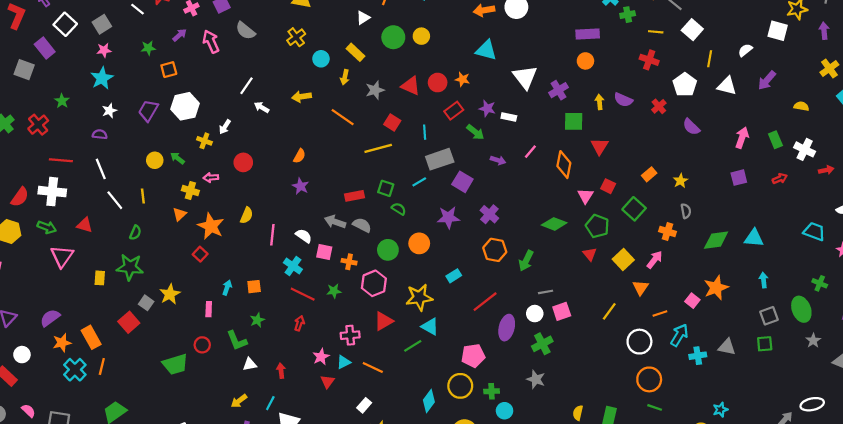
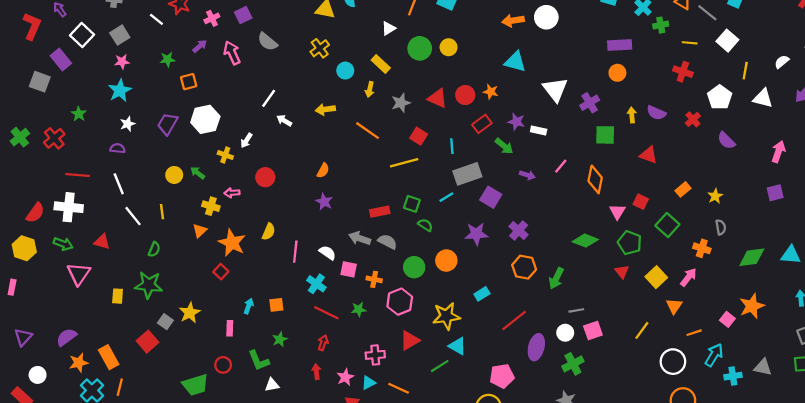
red triangle: (599, 146) -> (649, 155), moved, turned -42
red arrow: (281, 371) -> (316, 372), moved

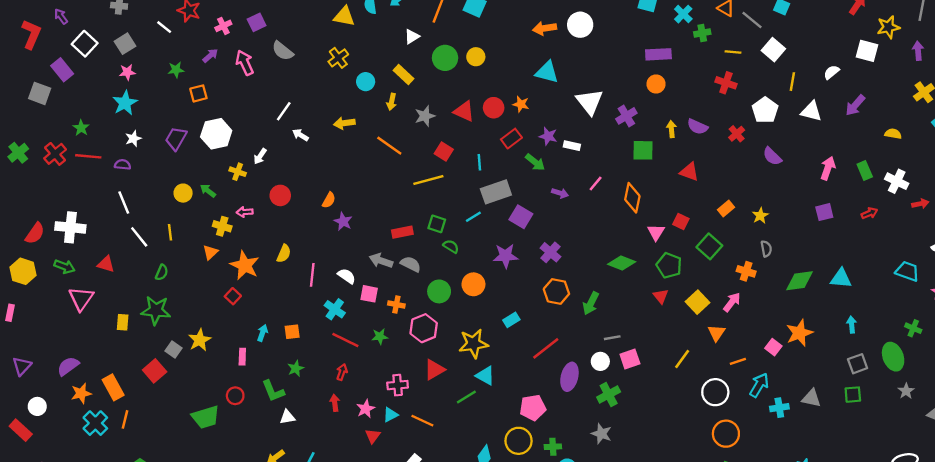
orange semicircle: (323, 171) -> (329, 200), moved
red line: (78, 175) -> (88, 156), moved

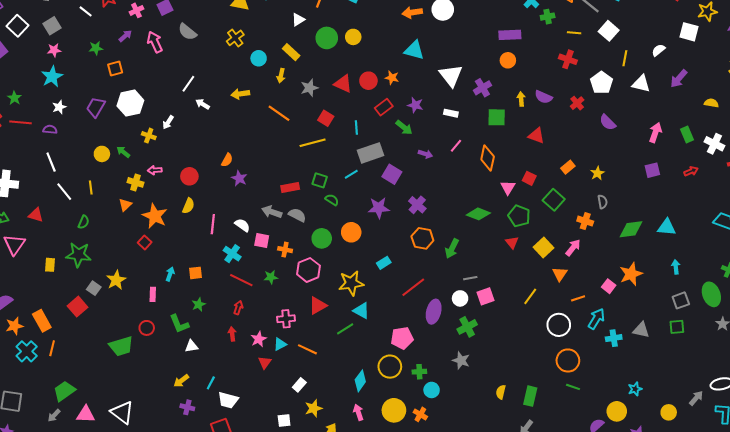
white rectangle: (572, 146) -> (451, 113), moved
red circle: (280, 195) -> (189, 176), moved

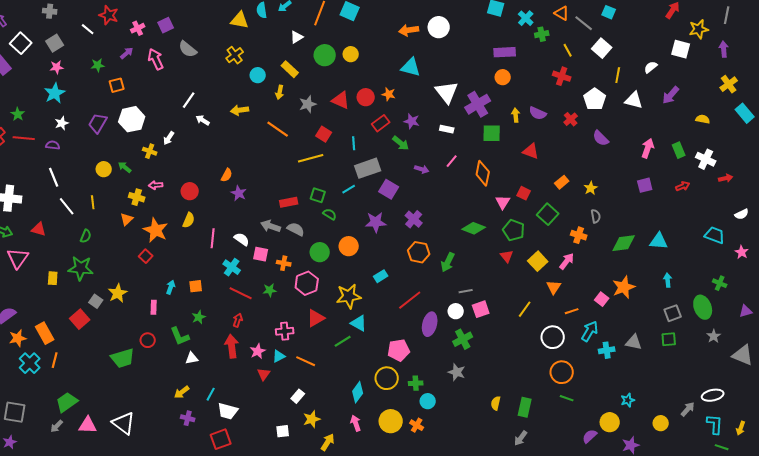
yellow line: (574, 33) -> (568, 50), turned 56
purple cross: (482, 88) -> (478, 104), size x1.4
red arrow: (232, 334) -> (232, 346), size x1.6

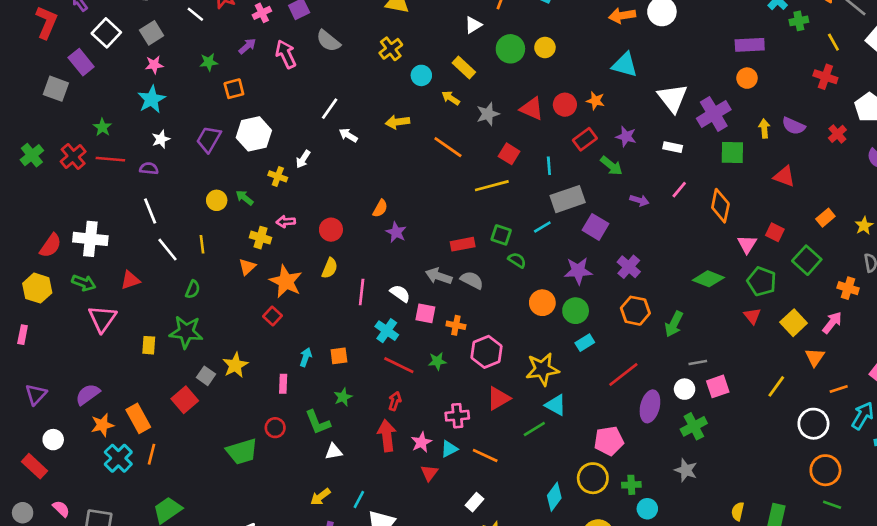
yellow arrow: (280, 92) -> (451, 98), turned 112
red triangle: (39, 229) -> (130, 280), turned -35
green circle: (320, 252) -> (576, 311), moved

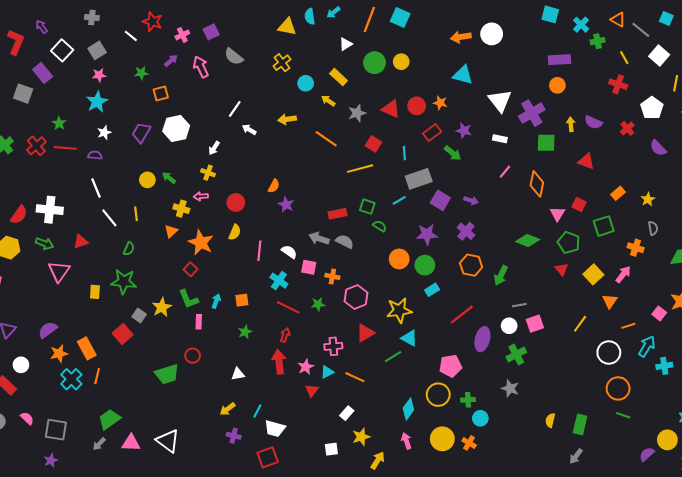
yellow cross: (278, 176) -> (208, 173), moved
purple arrow: (639, 200) -> (471, 200), moved
green square: (807, 260) -> (604, 226), turned 30
green L-shape: (318, 422) -> (188, 299), moved

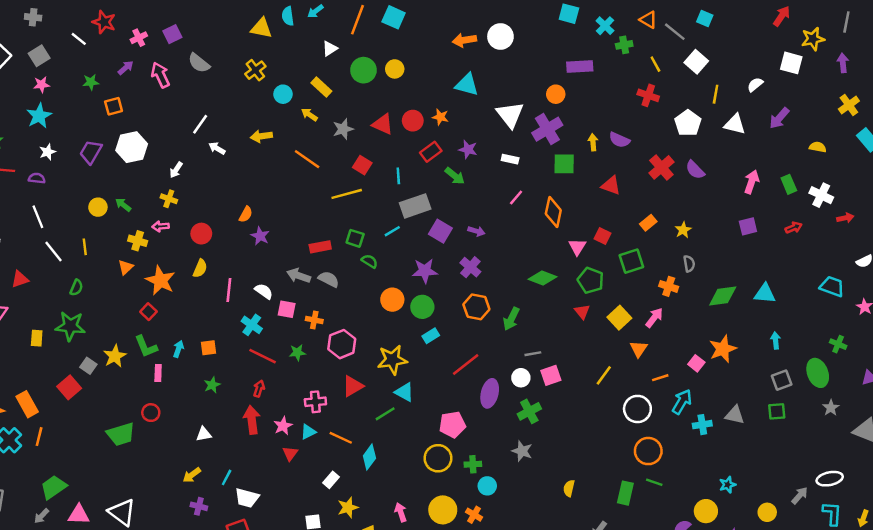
orange circle: (557, 85) -> (556, 94), moved
red cross: (627, 128) -> (661, 167), moved, size x1.5
cyan diamond: (408, 409) -> (369, 457), moved
green rectangle: (580, 424) -> (625, 493), moved

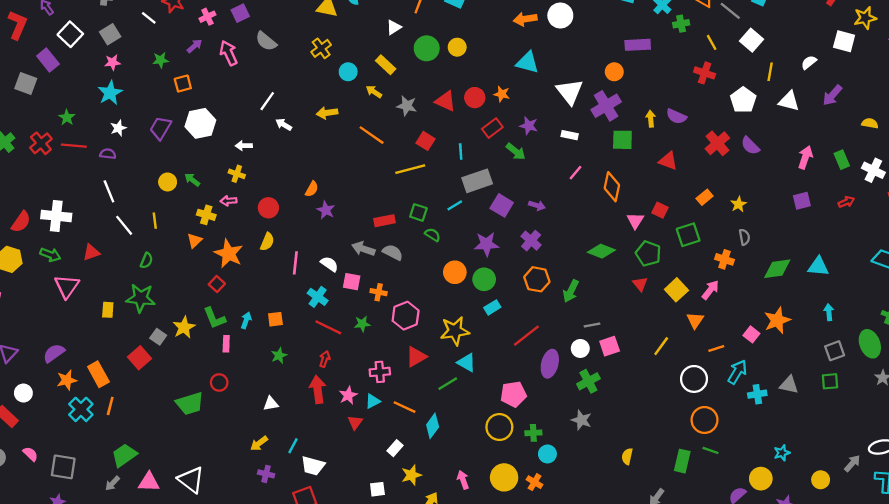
gray star: (343, 129) -> (407, 106), turned 30
white arrow: (176, 170) -> (244, 146), turned 56

